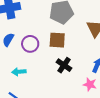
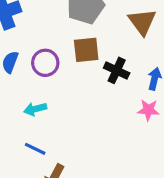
black cross: (64, 65) -> (117, 70), moved

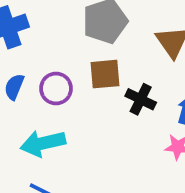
cyan arrow: (35, 109) -> (43, 143), size x1.6

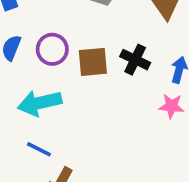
brown square: (105, 74) -> (93, 62), moved

